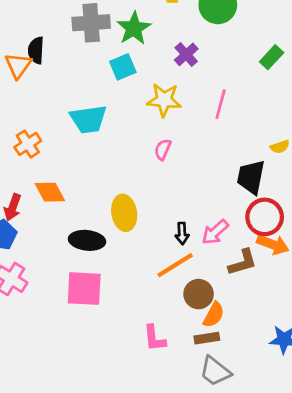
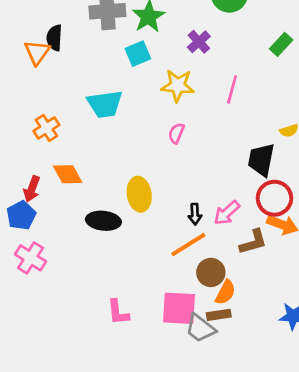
pink square: (84, 289) -> (179, 308), moved
pink L-shape: (154, 338) -> (118, 312), moved
gray trapezoid: (215, 371) -> (200, 328), moved

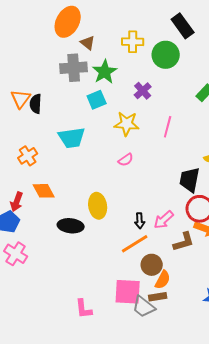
black semicircle: (54, 38) -> (36, 104), moved
pink semicircle: (176, 133) -> (126, 160), turned -147
pink L-shape: (118, 312) -> (84, 309), moved

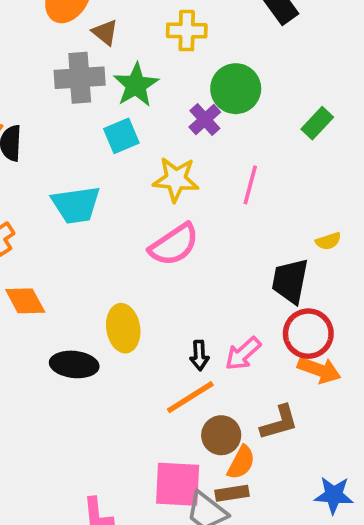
green circle: (166, 55) -> (236, 89), moved
pink semicircle: (126, 160) -> (174, 245), size x1.8
brown L-shape: (184, 242) -> (279, 423), moved

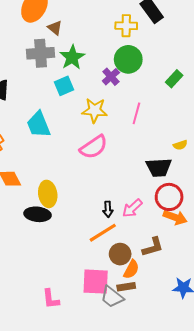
yellow cross: (187, 31) -> (126, 26), moved
cyan trapezoid: (76, 205) -> (39, 125), turned 76
black trapezoid: (290, 281) -> (159, 167), turned -104
yellow ellipse: (123, 328) -> (48, 194), moved

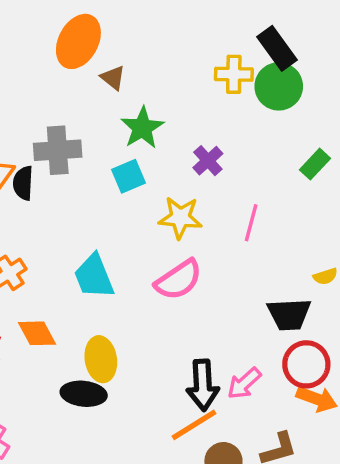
gray cross: (41, 53) -> (58, 150), moved
green circle: (128, 59) -> (279, 86), moved
cyan trapezoid: (39, 125) -> (94, 276), moved
black arrow: (108, 209) -> (203, 385), size x1.8

